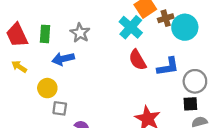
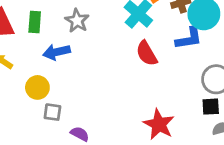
blue L-shape: (168, 67) -> (189, 38), moved

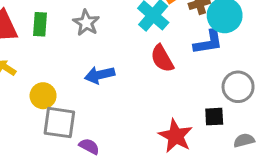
blue arrow: (57, 52) -> (100, 75), moved
black square: (211, 107) -> (214, 117), moved
gray square: (52, 112) -> (59, 123), size x1.6

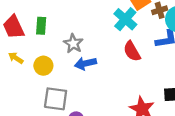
gray star: (86, 23) -> (73, 44), moved
yellow circle: (43, 96) -> (43, 66), moved

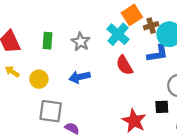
green rectangle: (41, 26) -> (47, 41), moved
gray star: (73, 44) -> (81, 42), moved

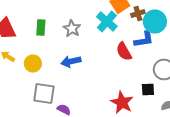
red semicircle: (124, 65) -> (124, 52), moved

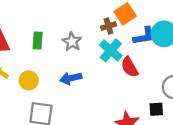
brown cross: (138, 14) -> (109, 26), moved
cyan cross: (107, 22) -> (111, 50), moved
blue L-shape: (144, 40) -> (144, 36), moved

